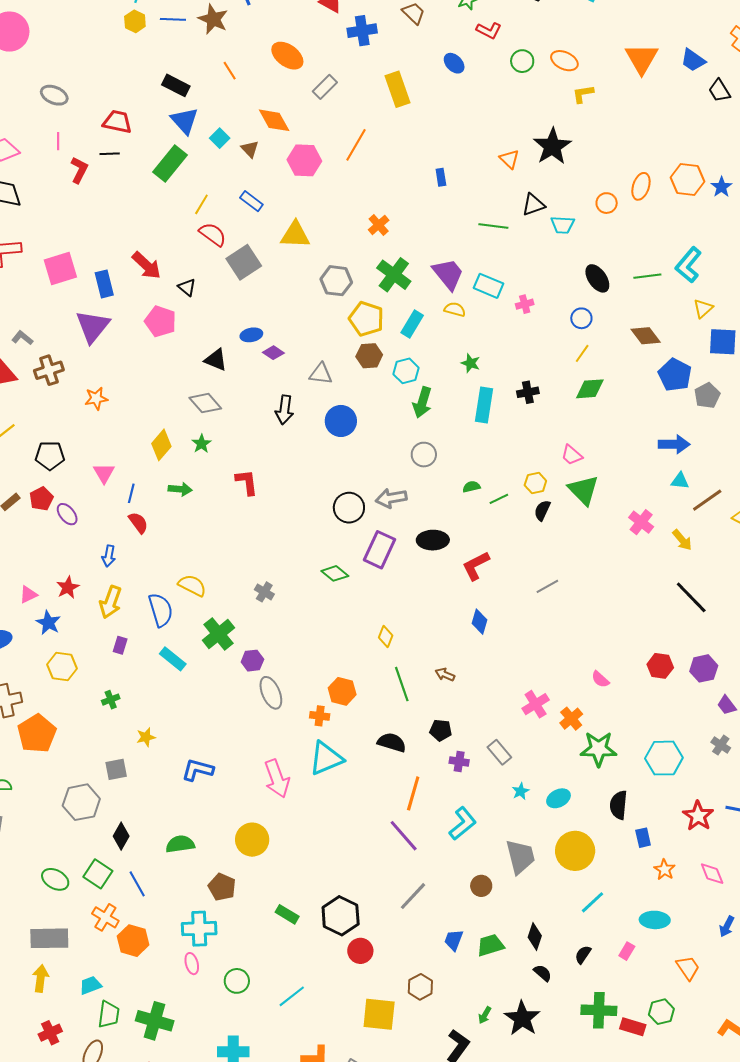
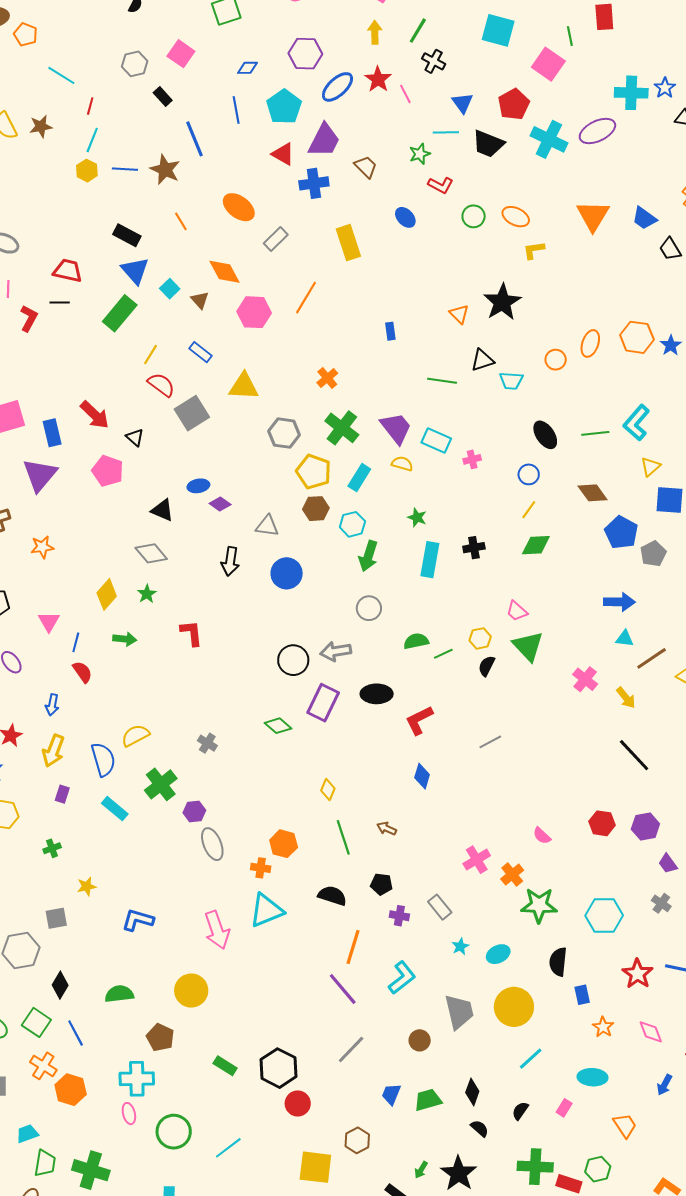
green semicircle: (471, 487) -> (416, 641), size x1.4
yellow semicircle: (192, 585) -> (135, 735), turned -56
green circle: (237, 981) -> (174, 1132), size x1.4

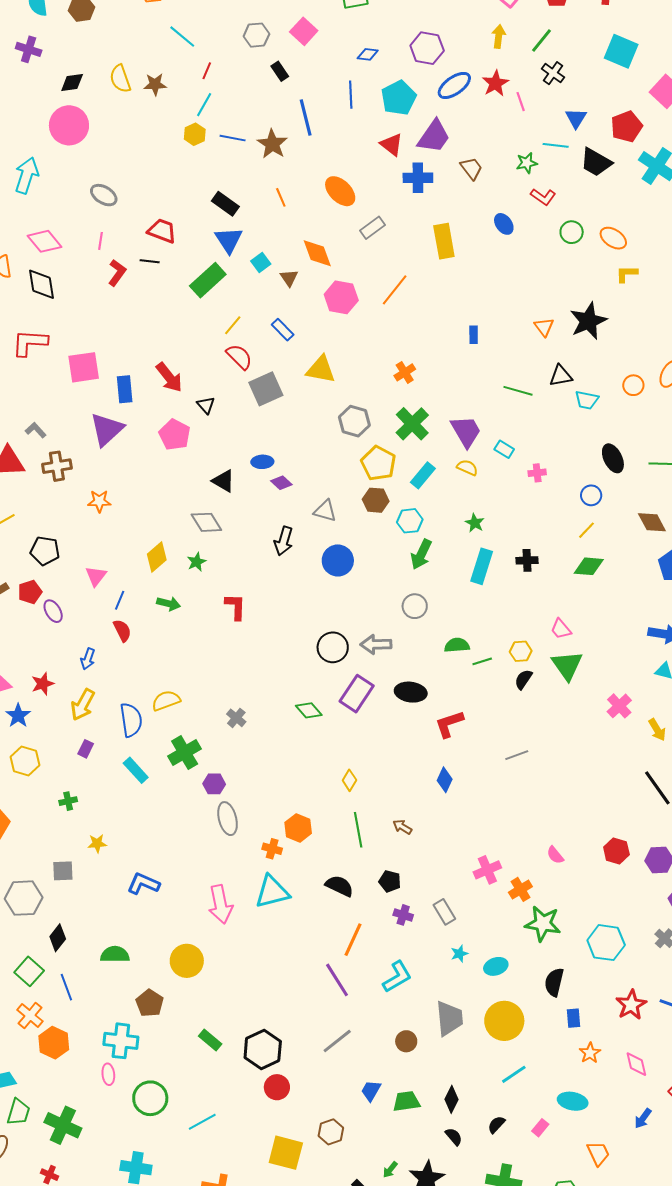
cyan rectangle: (436, 441) -> (504, 449), size x0.7

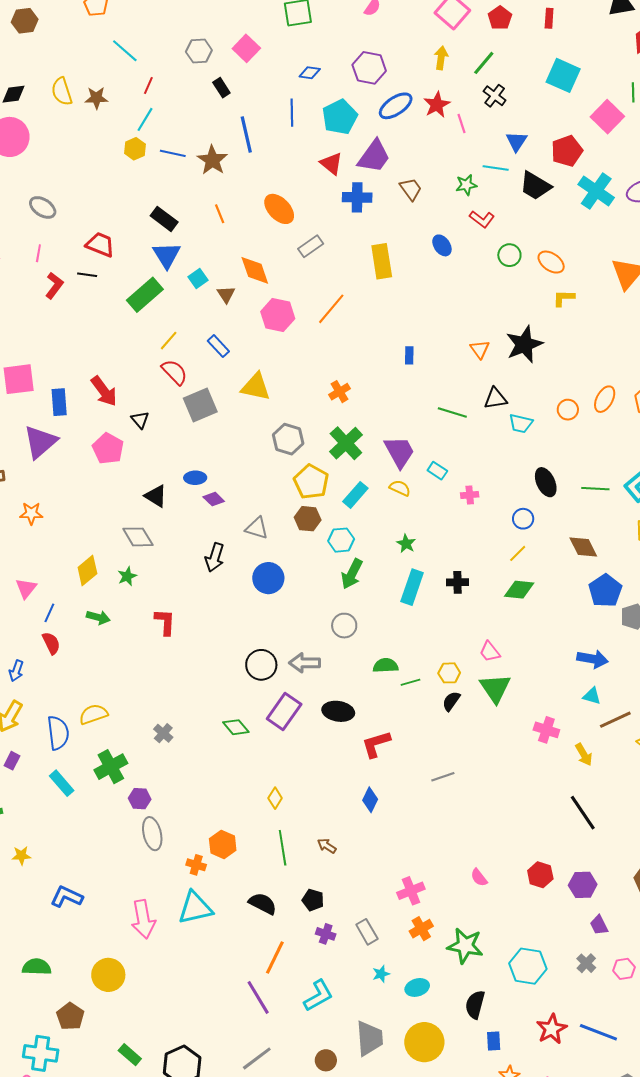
pink cross: (619, 706) -> (546, 730), turned -30
orange cross: (520, 889) -> (421, 929), moved

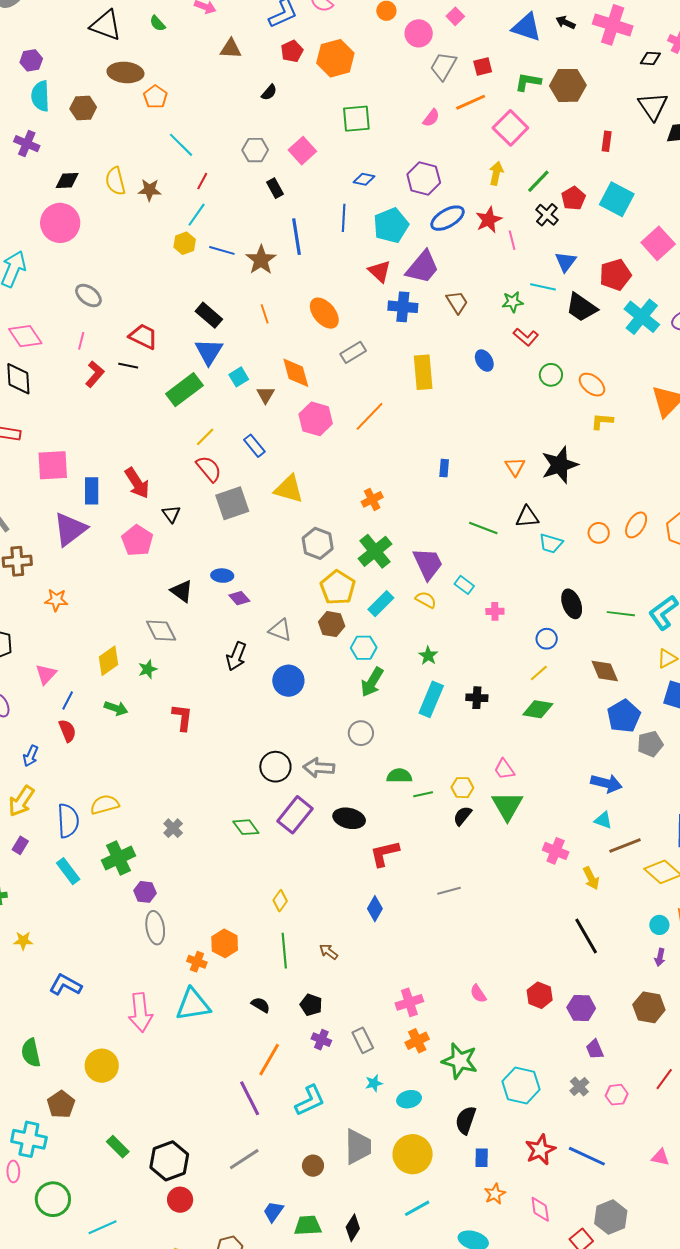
red pentagon: (500, 18) -> (573, 198), moved
black semicircle: (263, 903) -> (261, 1005), size x0.7
green semicircle: (37, 967) -> (31, 1053), turned -108

